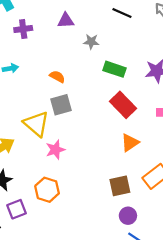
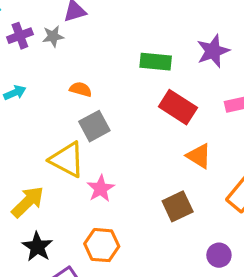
gray star: (91, 42) -> (53, 36), moved
orange triangle: (130, 143) -> (199, 156), turned -42
brown square: (120, 186) -> (178, 206), moved

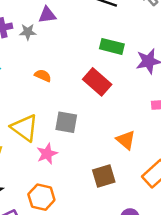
green rectangle: (156, 62) -> (112, 46), moved
red rectangle: (178, 107) -> (97, 82), moved
gray square: (94, 126) -> (66, 122), moved, turned 30

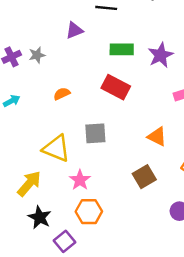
purple triangle: (47, 15) -> (74, 30), moved
orange semicircle: (43, 76) -> (62, 94), turned -35
pink star: (47, 154) -> (80, 180), moved

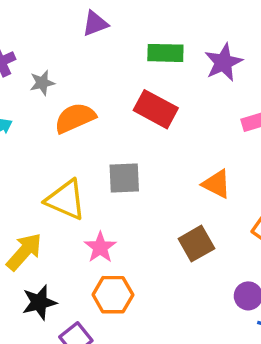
gray star: (37, 55) -> (42, 83), moved
orange semicircle: (62, 94) -> (75, 118), size x1.6
black star: (40, 217) -> (39, 302), turned 30

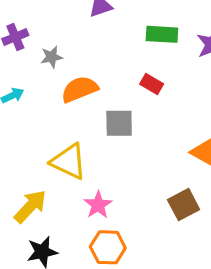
red rectangle: (156, 109) -> (152, 84), size x0.6
gray square: (124, 178) -> (119, 123), moved

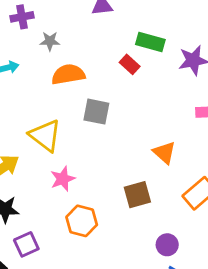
red rectangle: (152, 84) -> (130, 64), moved
orange hexagon: (108, 247) -> (82, 221), moved

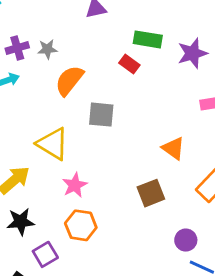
purple cross: (22, 17) -> (17, 48), moved
orange semicircle: (68, 74) -> (69, 80), turned -36
orange hexagon: (82, 221) -> (81, 225), moved

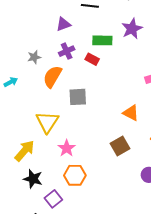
purple cross: (17, 48) -> (67, 51), moved
purple star: (192, 53) -> (132, 29), moved
yellow triangle: (53, 144) -> (47, 122), turned 40
black star: (21, 222) -> (33, 179), turned 30

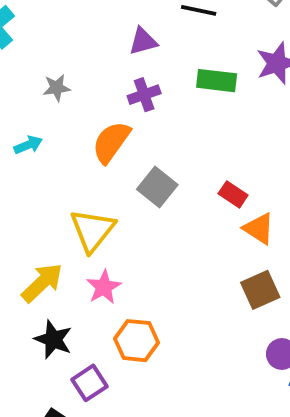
gray star: (34, 57) -> (57, 88), moved
red rectangle: (92, 59) -> (233, 194), moved
gray square: (78, 97) -> (157, 187), turned 36
brown square: (120, 146) -> (260, 290), moved
pink star: (67, 148) -> (104, 287), moved

